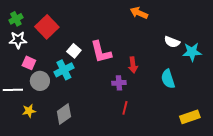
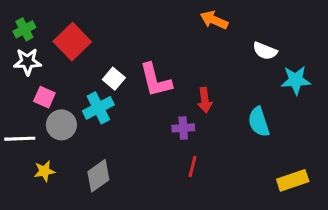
white semicircle: (172, 42) -> (265, 51), moved

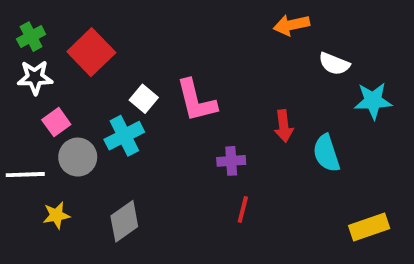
orange arrow: (214, 20) -> (291, 25), moved, turned -36
pink square: (44, 97) -> (56, 122), turned 30
red arrow: (205, 100) -> (284, 126), moved

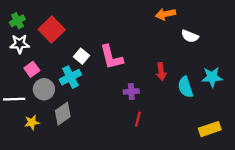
cyan star: (373, 101) -> (212, 77), moved
gray diamond: (124, 221) -> (63, 114), moved

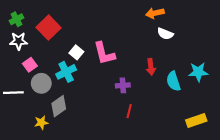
white semicircle: (190, 36) -> (165, 34), moved
yellow star: (32, 122) -> (41, 123), moved

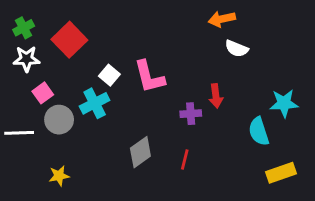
cyan semicircle: (173, 81) -> (259, 131), moved
purple cross: (123, 85) -> (191, 114), moved
gray diamond: (59, 106) -> (140, 152), moved

